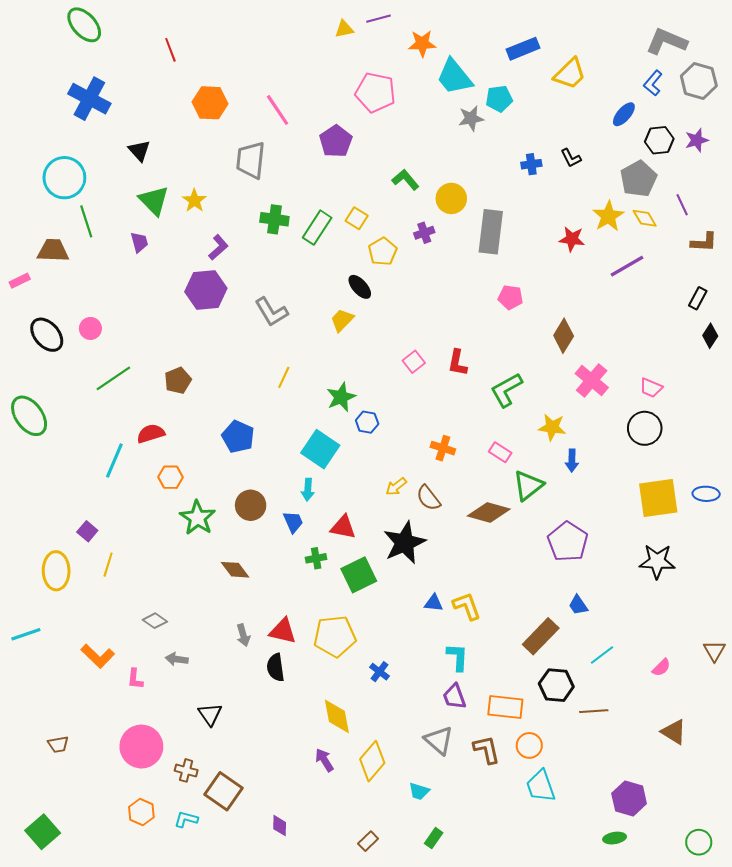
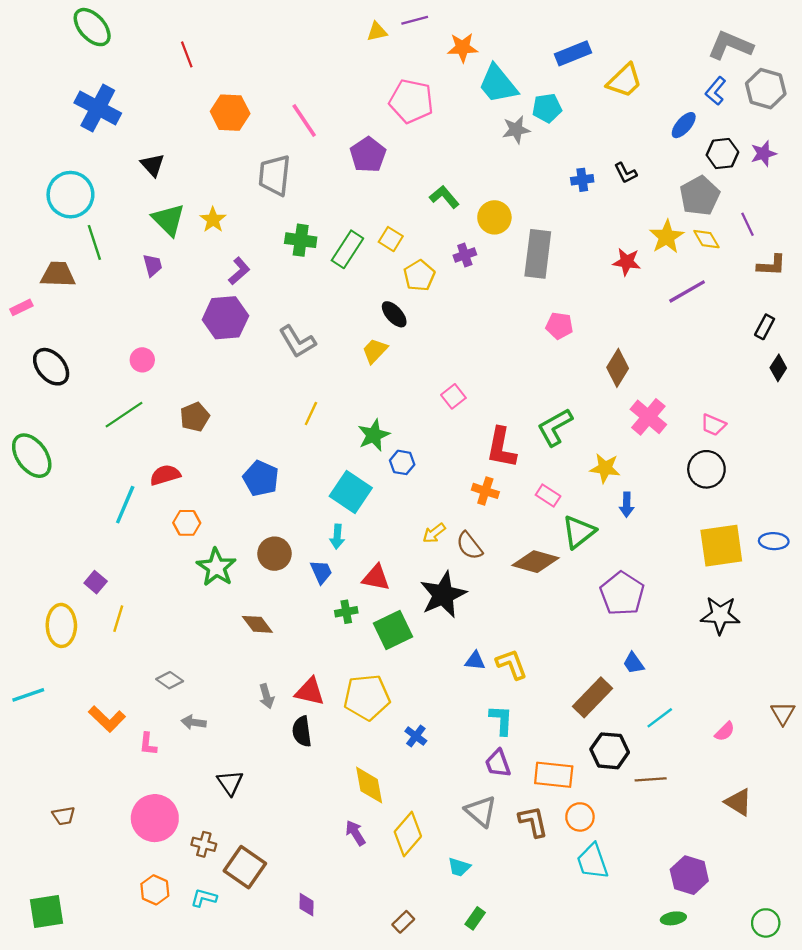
pink circle: (90, 328) -> (142, 360), moved
red L-shape: (458, 363) -> (501, 448), moved, size x1.4
green square: (43, 832) -> (47, 912), turned 32

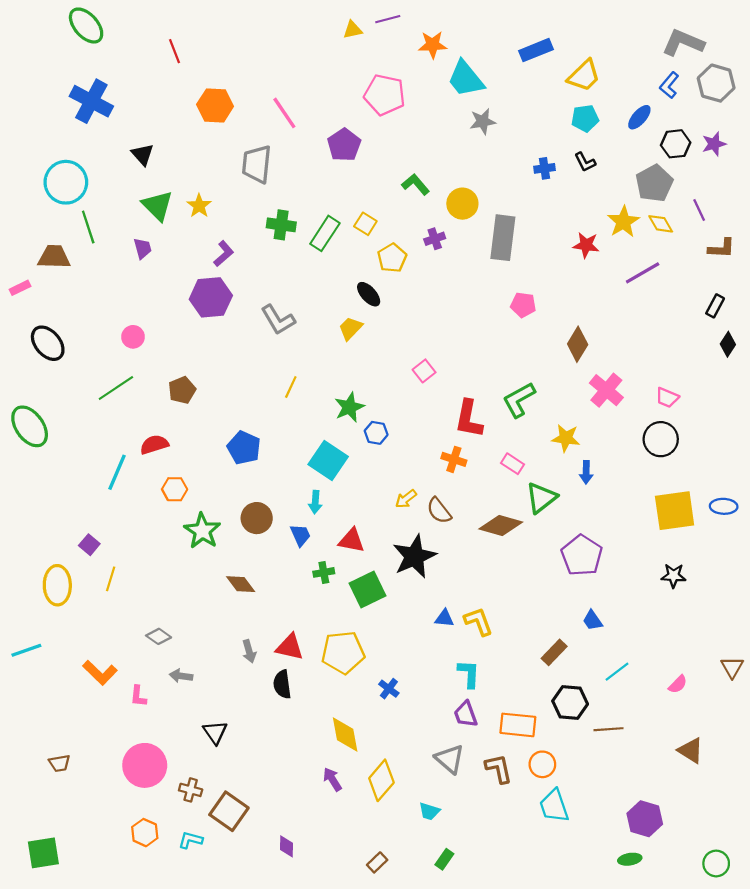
cyan pentagon: (547, 108) -> (585, 118), moved
black star: (720, 615) -> (674, 576), size x0.7
brown rectangle: (592, 697) -> (554, 652), size x0.7

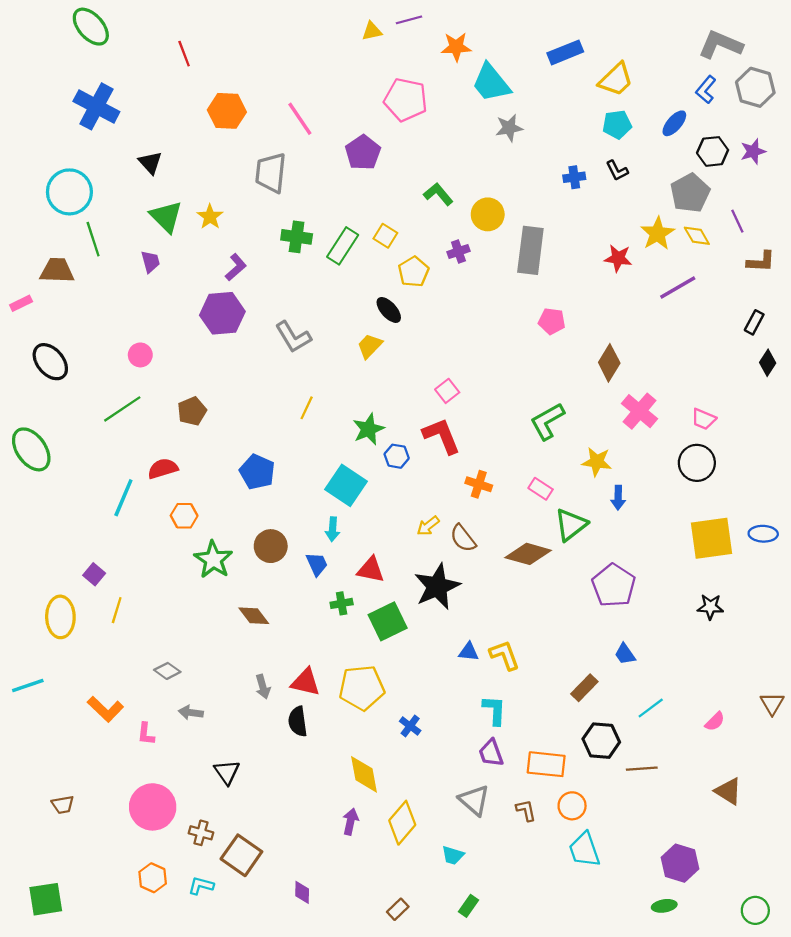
red L-shape: (469, 419) -> (442, 436), moved, turned 147
brown L-shape: (499, 769) -> (526, 810), size x0.7
purple arrow: (332, 779) -> (351, 822), turned 45

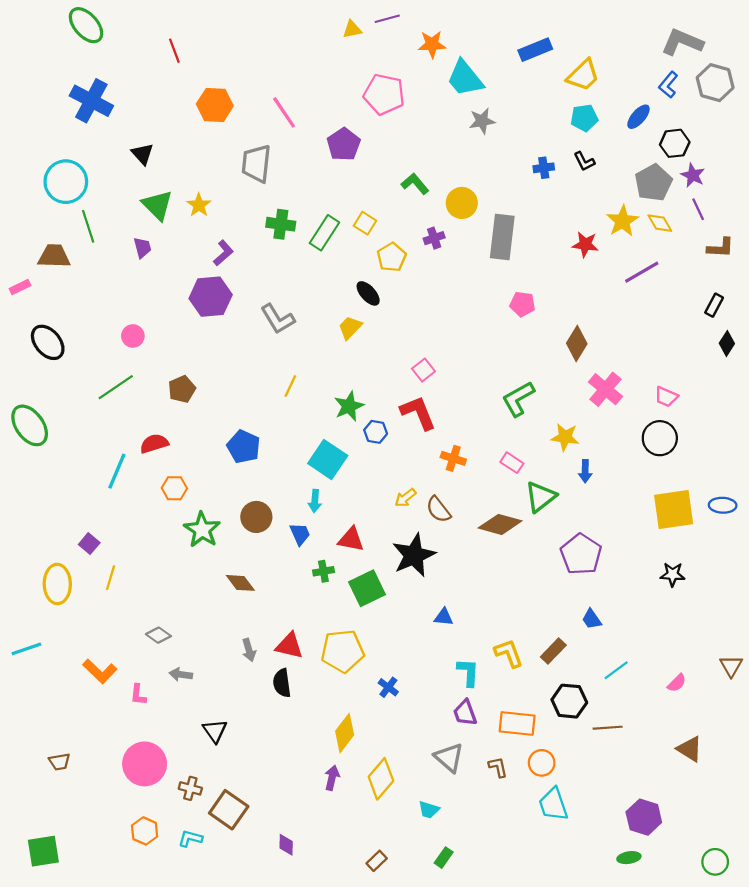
purple star: (753, 151) -> (693, 175), moved, turned -30
yellow L-shape: (505, 655) -> (509, 653), moved
yellow diamond: (364, 774) -> (345, 733), turned 48

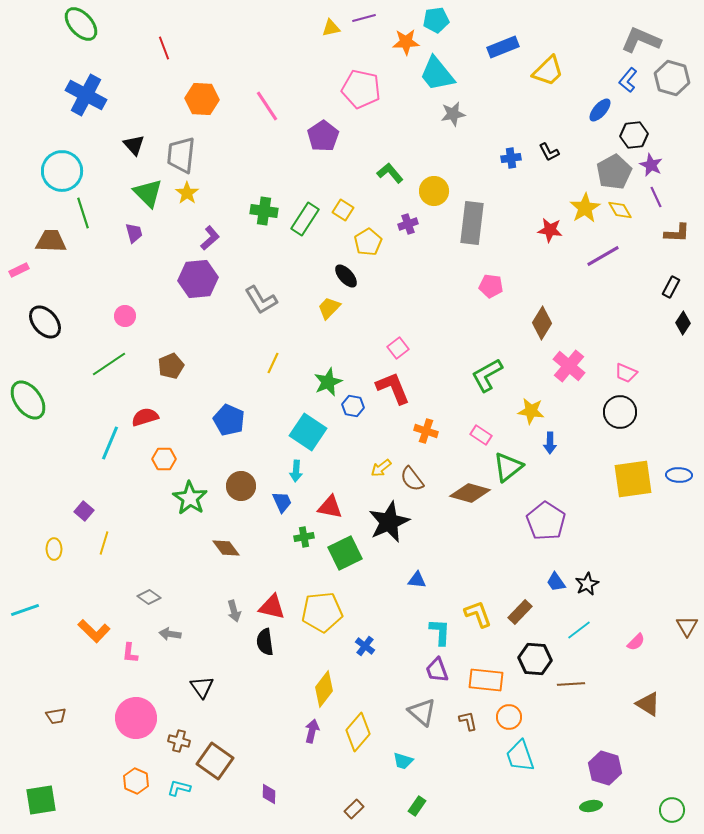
cyan pentagon: (584, 118) -> (436, 20), moved
gray trapezoid: (256, 164) -> (181, 155), moved
black star: (673, 574) -> (587, 584), moved, turned -30
yellow ellipse: (57, 584) -> (54, 549), size x0.6

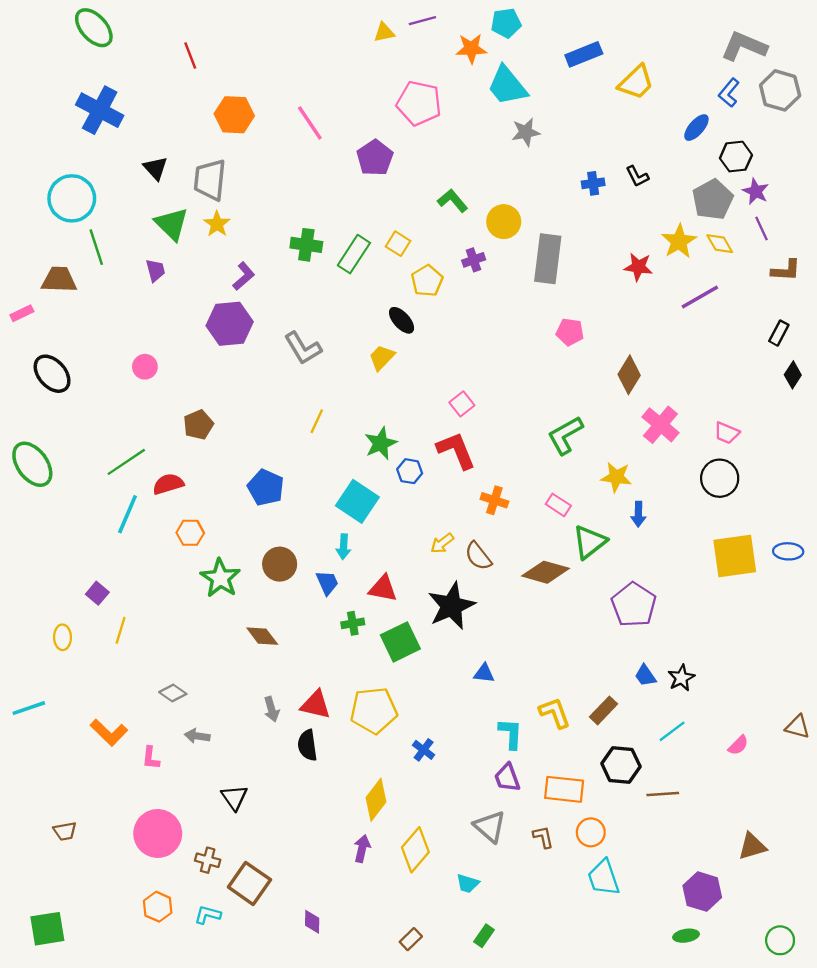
green line: (109, 364) -> (126, 462), moved
brown triangle: (687, 626) -> (797, 727), turned -45
brown triangle: (648, 704) -> (752, 846), moved, turned -48

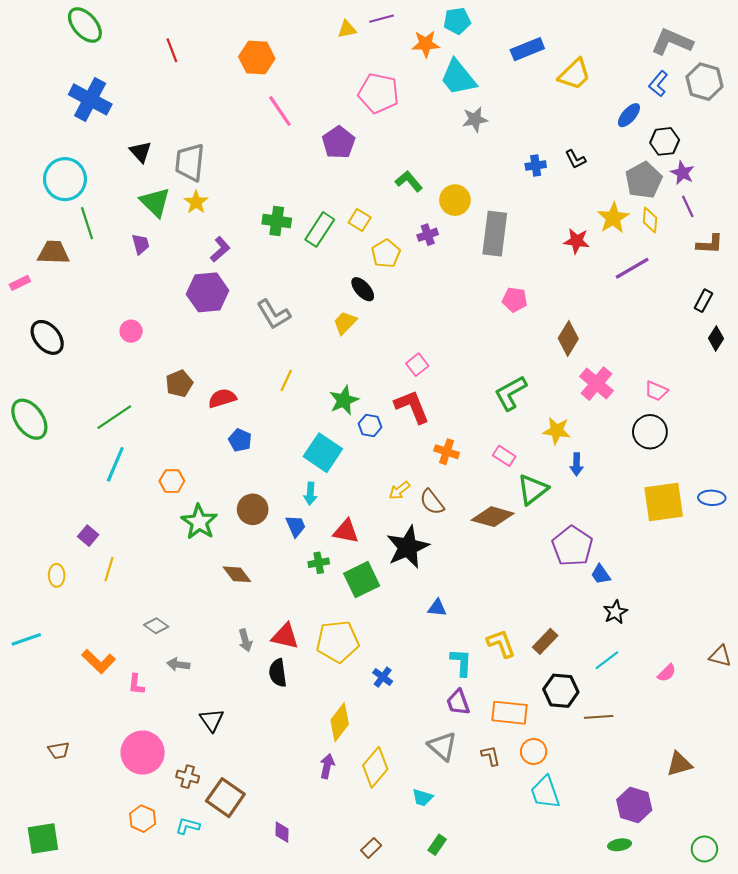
orange hexagon: (234, 115) -> (257, 58), moved
yellow diamond: (720, 244) -> (650, 220), turned 35
red semicircle: (168, 484) -> (222, 398), moved
blue pentagon: (266, 487) -> (240, 440), size x0.7
blue trapezoid: (645, 676) -> (601, 574), moved

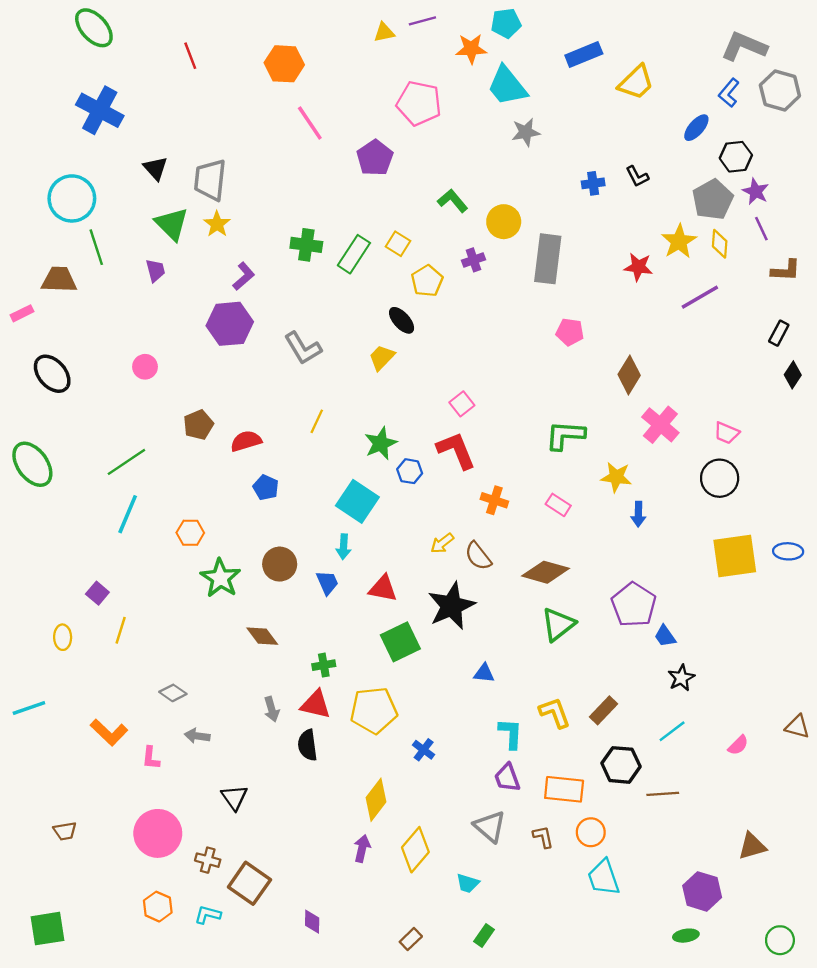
green L-shape: (511, 393) -> (565, 435), turned 33
green triangle: (533, 489) -> (558, 624), moved
green cross: (319, 563) -> (324, 665), moved

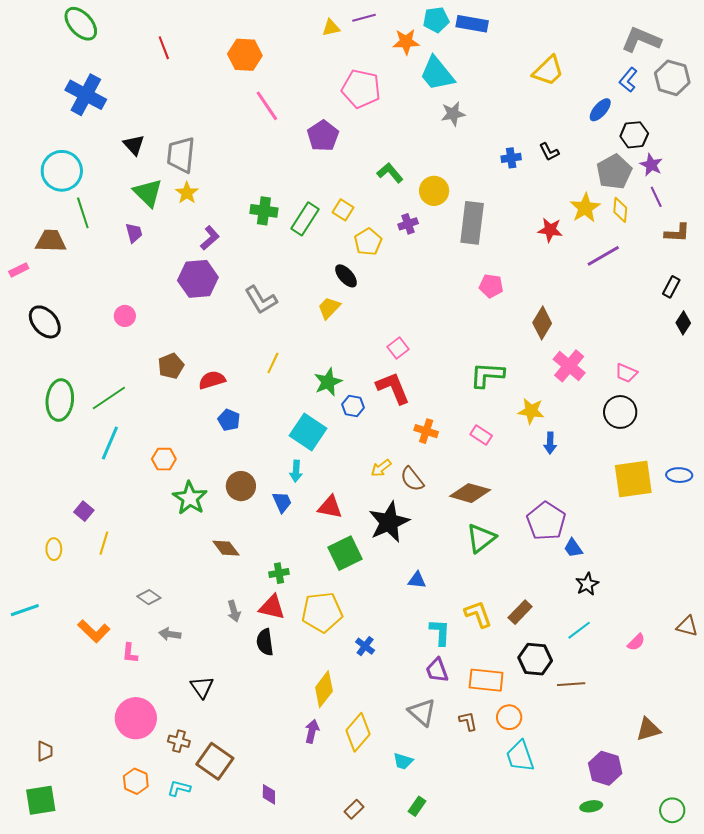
blue rectangle: (584, 55) -> (472, 24), moved, turned 32
green ellipse: (32, 464) -> (60, 400), moved, turned 42
brown trapezoid: (65, 831) -> (45, 751), moved, turned -80

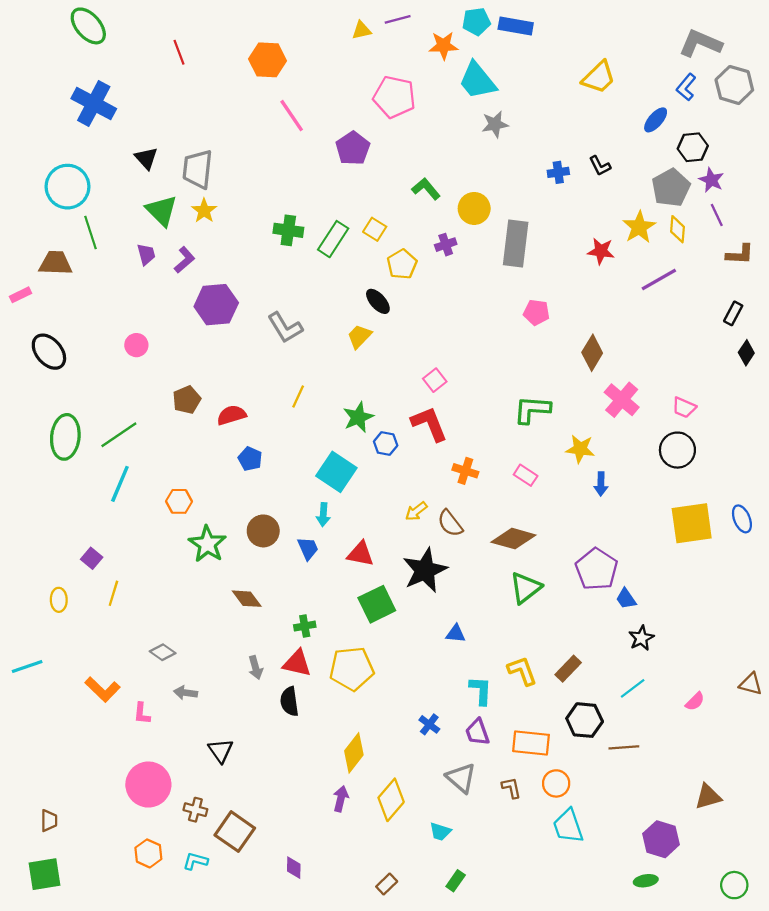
purple L-shape: (210, 238) -> (184, 260), moved
blue ellipse: (679, 475) -> (742, 519), turned 65
blue cross: (365, 646) -> (429, 724), moved

